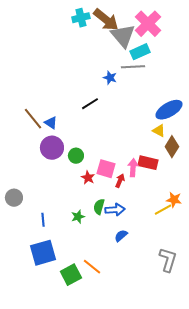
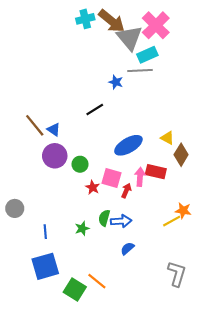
blue ellipse: (169, 110) -> (128, 145), moved
green square: (71, 275) -> (75, 289), turned -30

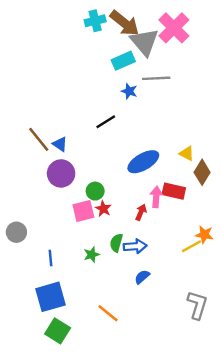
cyan rectangle: (147, 55) -> (123, 61), moved
green circle: (80, 164) -> (95, 191), moved
pink square: (112, 178) -> (83, 211), moved, turned -30
green square: (75, 289) -> (58, 331), moved

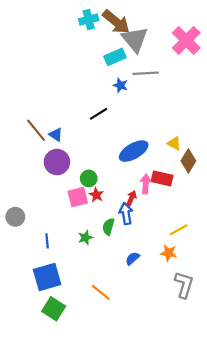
pink cross: (174, 28) -> (186, 40), moved
orange star: (204, 235) -> (169, 253), moved
blue arrow: (135, 246) -> (126, 213), moved, turned -95

